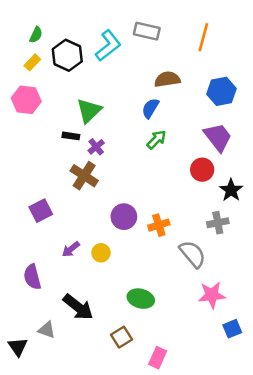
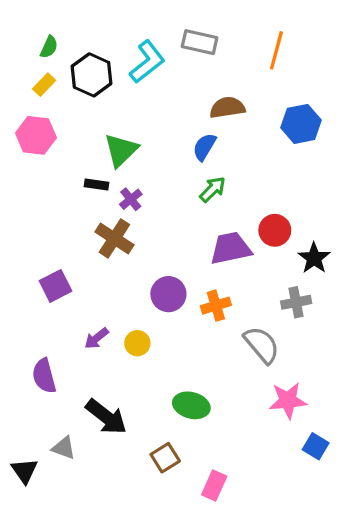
purple trapezoid: (218, 137) -> (231, 248), moved, turned -64
blue square: (232, 329) -> (316, 446), turned -36

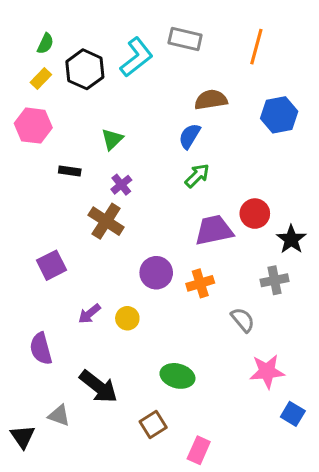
green triangle: (121, 150) -> (112, 139), size x0.7
black rectangle: (96, 184) -> (70, 171), moved
gray semicircle: (262, 345) -> (243, 320), size x0.7

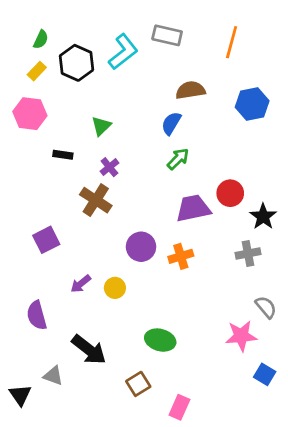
gray semicircle: (243, 320) -> (266, 307), moved

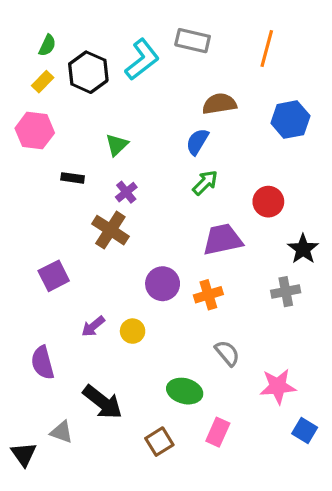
red circle: (230, 193) -> (268, 202), moved
gray semicircle: (266, 307) -> (227, 353), moved
pink rectangle: (179, 407) -> (218, 432), moved

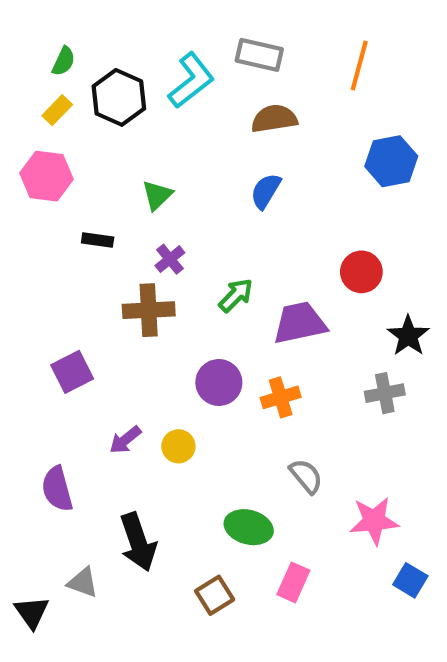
brown semicircle: (219, 104) -> (274, 119), moved
green arrow: (205, 183) -> (236, 295), moved
brown cross: (110, 230) -> (149, 310), turned -36
black arrow: (103, 402) -> (138, 542), turned 33

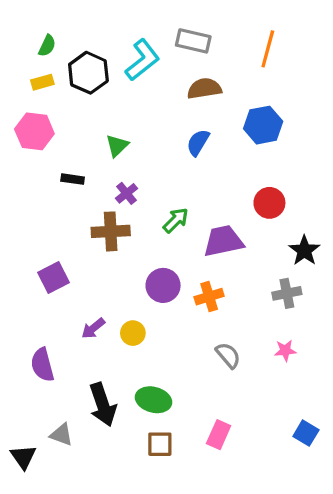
yellow rectangle: (57, 110) -> (42, 82), turned 30
blue hexagon: (391, 161) -> (263, 125), moved
pink star: (374, 521) -> (285, 351), moved, size x0.6
green ellipse: (249, 527) -> (154, 400), moved
brown square: (215, 595) -> (160, 444), turned 32

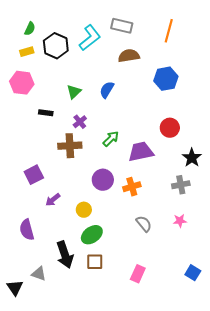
blue semicircle: (198, 143) -> (107, 90), moved
purple arrow: (93, 328) -> (53, 200), moved
green ellipse: (154, 400) -> (92, 235), moved, turned -50
brown square: (160, 444) -> (95, 262), moved

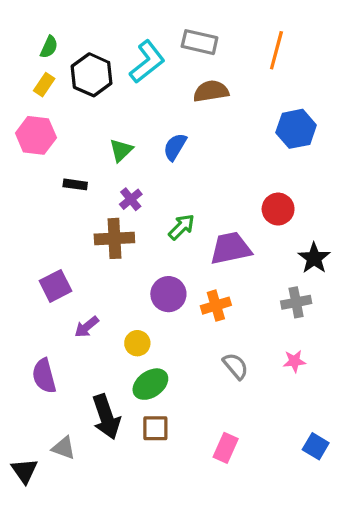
yellow rectangle: (27, 52) -> (44, 85), turned -40
blue hexagon: (166, 79) -> (296, 129), moved

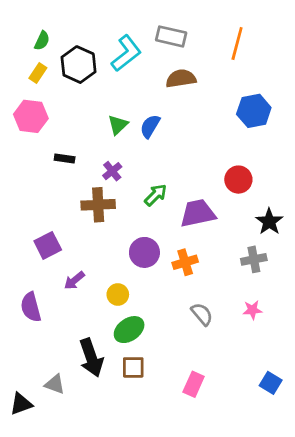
green triangle: (121, 150) -> (118, 125), moved
purple semicircle: (44, 376) -> (31, 307), moved
black triangle: (24, 471) -> (21, 404), turned 45

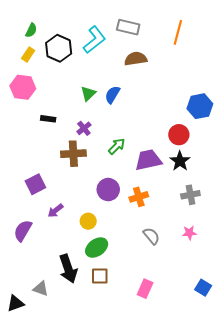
blue hexagon: (254, 111) -> (200, 106), moved
black star: (269, 222) -> (180, 161), moved
purple semicircle: (31, 307) -> (23, 231), turned 45

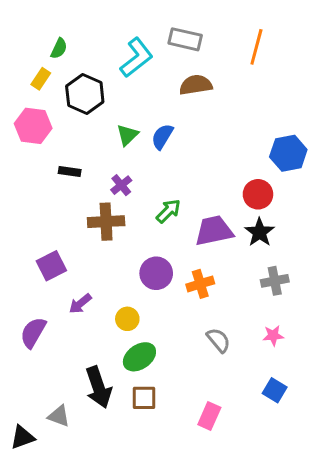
green semicircle: (31, 30) -> (59, 48), moved
black hexagon: (59, 48) -> (85, 94), moved
blue square: (203, 288) -> (275, 390), moved

